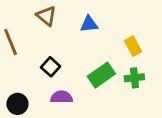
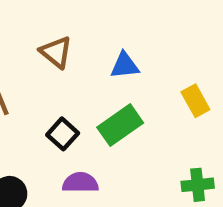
green rectangle: (101, 75) -> (120, 125), moved
green cross: (134, 78) -> (198, 185), moved

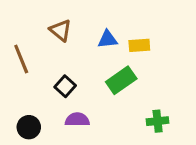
yellow rectangle: (195, 101) -> (139, 45), moved, turned -65
green rectangle: (120, 125) -> (121, 80), moved

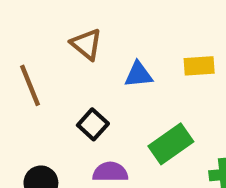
blue triangle: (108, 39) -> (138, 75), moved
green rectangle: (121, 80) -> (171, 144), moved

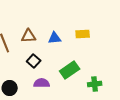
brown triangle: (86, 44) -> (29, 36), moved, turned -42

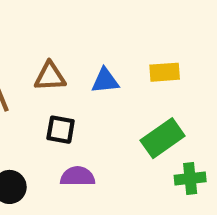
black square: (34, 61) -> (61, 130), turned -32
green rectangle: (70, 70) -> (163, 138), moved

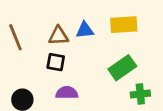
yellow rectangle: (165, 72) -> (124, 25), size x1.4
brown triangle: (50, 76) -> (58, 36), moved

